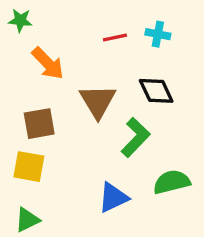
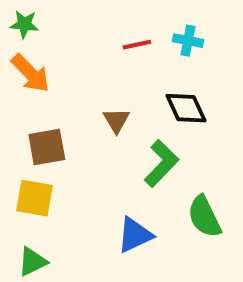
orange arrow: (48, 63) -> (30, 73), moved
brown triangle: (98, 101) -> (116, 120), size x0.6
green semicircle: (172, 182) -> (204, 217), turned -102

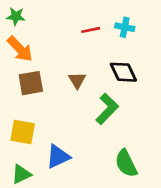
brown square: (47, 147) -> (31, 83), moved
green semicircle: (204, 217) -> (126, 163), moved
blue triangle: (135, 235) -> (58, 157), moved

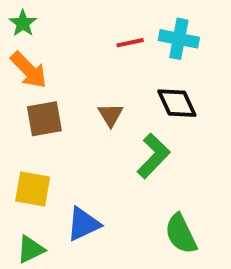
green star: (16, 16) -> (23, 23), turned 30
cyan cross: (125, 27) -> (179, 39), size x1.4

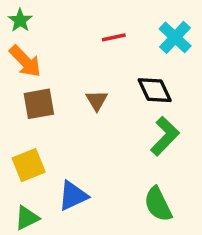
cyan cross: (179, 39) -> (175, 37), moved, turned 32
green L-shape: (154, 156) -> (165, 136), moved
yellow square: (33, 189) -> (29, 165), turned -32

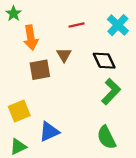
orange arrow: (25, 61) -> (31, 38), moved, turned 35
brown triangle: (97, 100) -> (64, 55), moved
brown square: (39, 104) -> (40, 70), moved

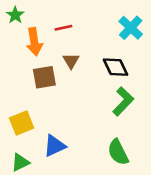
red line: (77, 25) -> (63, 28), moved

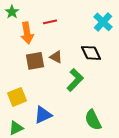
brown triangle: (71, 61) -> (56, 57), moved, turned -32
green L-shape: (123, 101) -> (75, 80), moved

